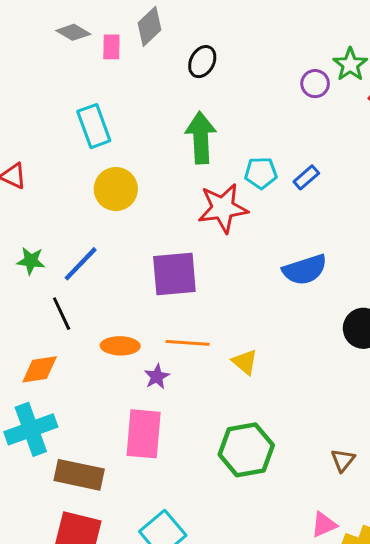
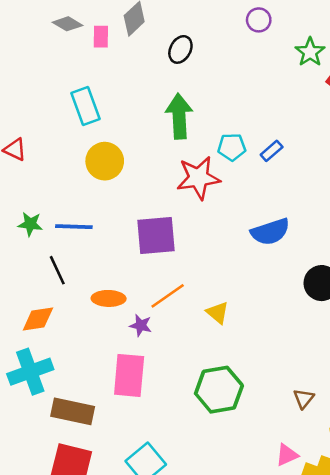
purple circle: (315, 84) -> (259, 20), moved
blue line: (81, 264) -> (74, 227), turned 48
orange line: (188, 343) -> (168, 296), turned -39
purple star: (157, 377) -> (141, 325), turned -30

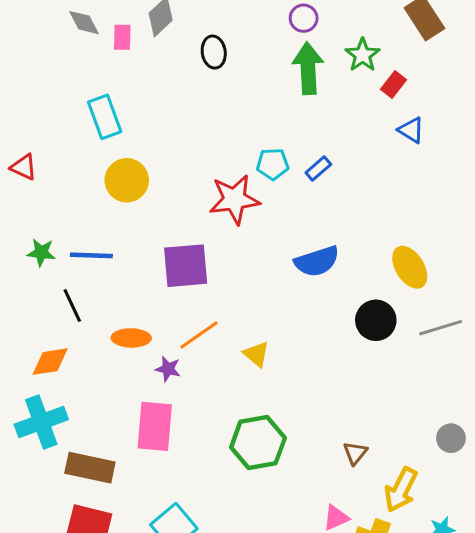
gray diamond: (67, 24) -> (84, 23), turned 32
black ellipse: (180, 49) -> (214, 52), turned -36
green arrow: (179, 116) -> (308, 68), moved

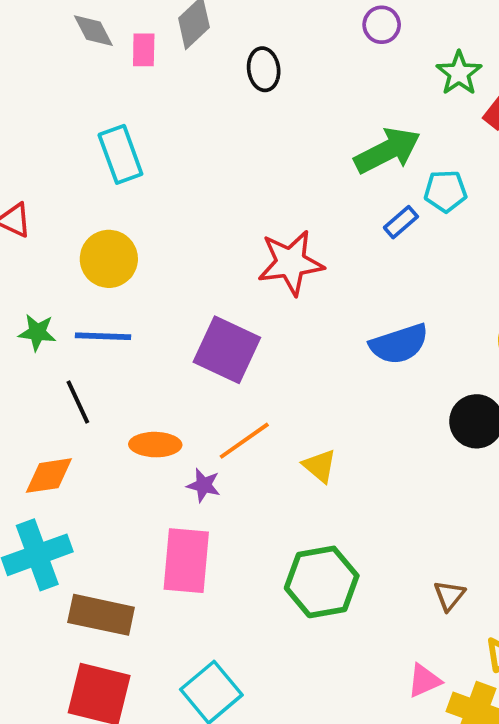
green arrow: (308, 68) -> (387, 151), moved, turned 66
cyan pentagon: (273, 164) -> (445, 191), moved
yellow circle: (127, 180) -> (109, 259), moved
purple square: (186, 266) -> (227, 350), turned 30

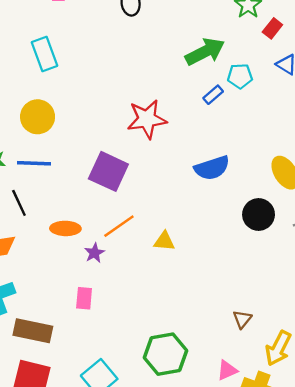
yellow triangle: (320, 466) -> (164, 241), turned -35
purple star: (204, 485) -> (95, 253), turned 30
pink rectangle: (186, 561) -> (84, 298), size x0.6
green hexagon: (322, 582) -> (165, 354), moved

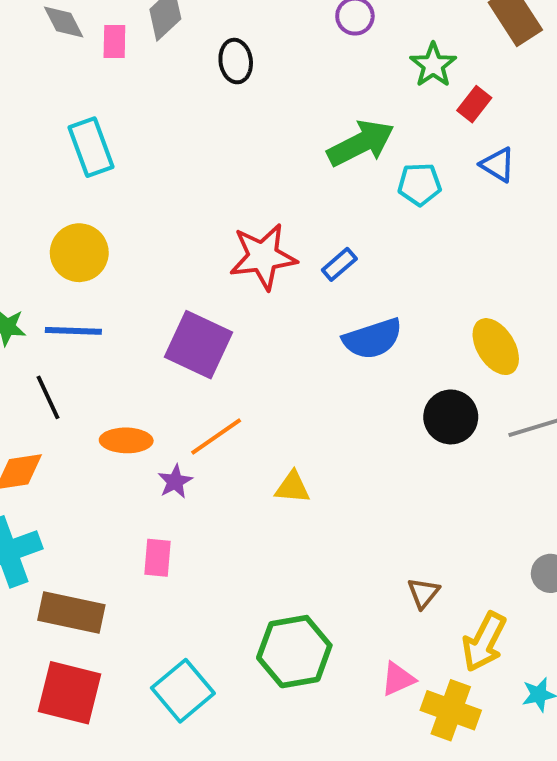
blue rectangle: (213, 95) -> (339, 264), moved
yellow triangle: (164, 241) -> (292, 487), moved

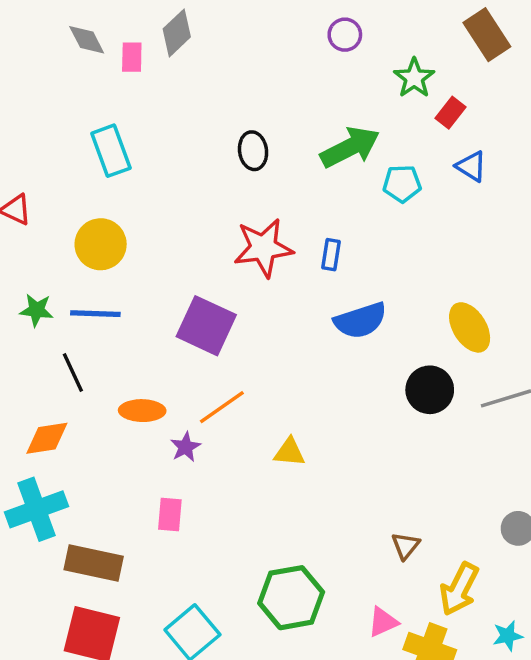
black ellipse: (236, 61) -> (253, 151), moved
blue rectangle: (339, 264) -> (331, 255), turned -40

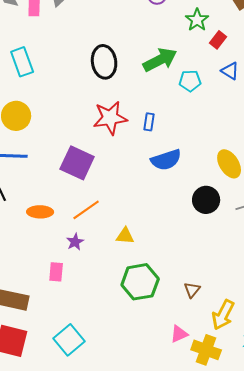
black ellipse: (253, 151) -> (104, 62), size x1.5
purple star: (185, 447) -> (75, 242), moved
green hexagon: (291, 598) -> (140, 282), moved

